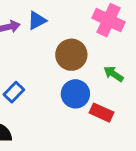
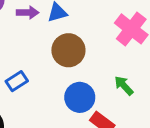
brown circle: (71, 55) -> (68, 50), moved

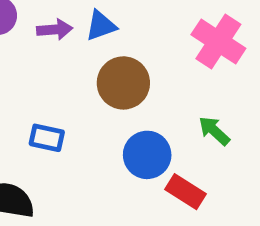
blue rectangle: (17, 81) -> (47, 138), turned 50

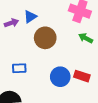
green arrow: (214, 131) -> (86, 38), moved
blue circle: (147, 155) -> (60, 77), moved

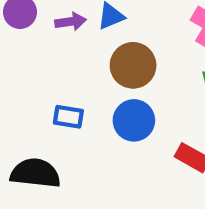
blue circle: (60, 77) -> (134, 120), moved

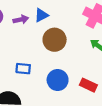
blue circle: (134, 120) -> (58, 80), moved

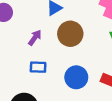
purple arrow: (21, 20) -> (35, 38), moved, turned -40

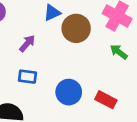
brown circle: (70, 34) -> (76, 28), moved

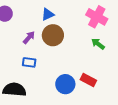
brown circle: (76, 28) -> (53, 35), moved
blue circle: (69, 92) -> (65, 84), moved

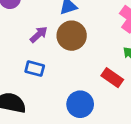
red rectangle: (88, 80) -> (112, 78), moved

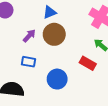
blue circle: (80, 104) -> (57, 79), moved

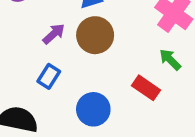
blue rectangle: (29, 62) -> (49, 76), turned -72

